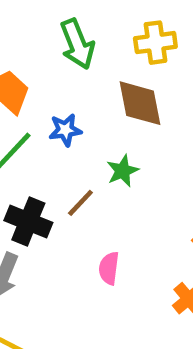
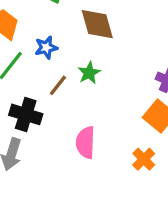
brown line: (80, 203) -> (58, 85), moved
pink semicircle: (109, 268) -> (85, 142), size x1.4

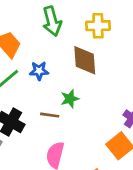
brown line: (58, 85) -> (50, 115), moved, turned 48

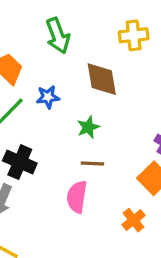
yellow cross: (98, 26) -> (134, 35), moved
brown line: (50, 115) -> (92, 163), moved

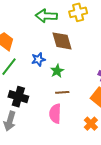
green arrow: (58, 36) -> (46, 16), moved, turned 120
blue star: (48, 97) -> (38, 59), moved

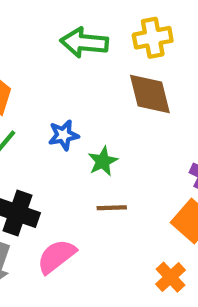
brown diamond: (62, 41) -> (150, 94), moved
pink semicircle: (55, 114) -> (56, 256), moved, turned 48

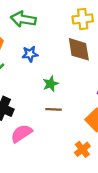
green arrow: (84, 43) -> (23, 19), moved
blue star: (64, 135) -> (30, 54), moved

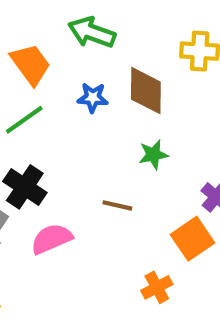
brown diamond: (79, 49) -> (146, 91), moved
green star: (51, 84) -> (153, 155), moved

